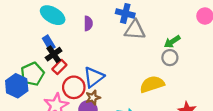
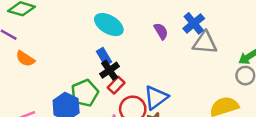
blue cross: (125, 13) -> (194, 23), turned 36
purple semicircle: (88, 23) -> (161, 31), moved, turned -32

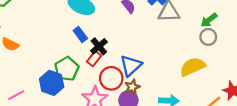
black cross: (110, 70) -> (99, 46), moved

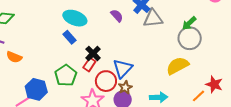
blue rectangle: (80, 35) -> (70, 37), moved
gray circle: (208, 37) -> (190, 38), size x1.5
blue hexagon: (52, 83) -> (36, 89), moved

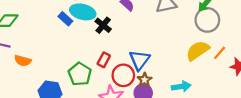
blue rectangle: (70, 37) -> (65, 19), moved
black cross: (93, 53) -> (103, 25), moved
orange line: (199, 96) -> (220, 53), moved

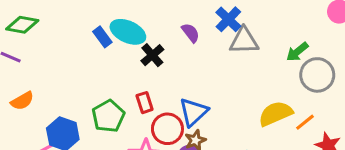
gray circle: (207, 20) -> (317, 75), moved
red rectangle: (104, 60) -> (145, 103), turned -56
orange semicircle: (23, 61) -> (22, 101), moved, turned -56

